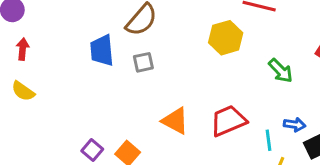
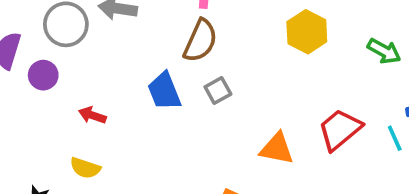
red arrow: (23, 49) -> (92, 115), moved, turned -60

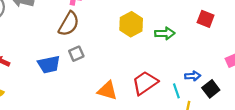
green arrow: (384, 51) -> (165, 33), moved, turned -36
blue trapezoid: (164, 91) -> (49, 64), moved, turned -85

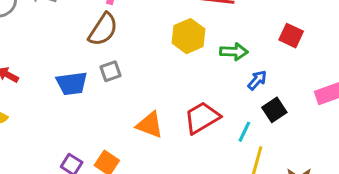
blue arrow: (193, 76) -> (257, 80), moved, turned -48
black square: (211, 89) -> (274, 110), moved
cyan line: (176, 91) -> (244, 132), turned 40

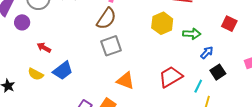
gray square: (111, 71) -> (111, 46), size x1.5
blue trapezoid: (72, 83) -> (63, 70), moved, turned -30
orange triangle: (150, 125) -> (125, 81), moved

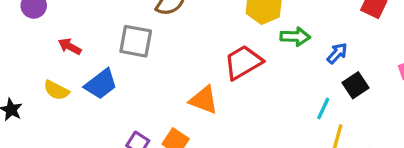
green arrow: (192, 34) -> (295, 37), moved
gray square: (111, 46) -> (136, 41), moved, turned 30
red trapezoid: (171, 77) -> (243, 62), moved

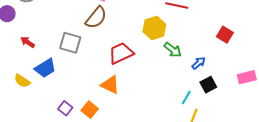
green arrow: (295, 37) -> (173, 50), turned 30
red trapezoid: (243, 62) -> (121, 53), moved
yellow semicircle: (56, 90) -> (22, 81), moved

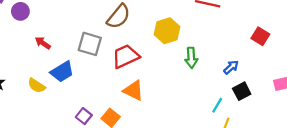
yellow hexagon: (154, 28) -> (167, 31), moved
green arrow: (173, 50) -> (191, 58), moved, turned 48
red trapezoid: (121, 53) -> (126, 56), moved

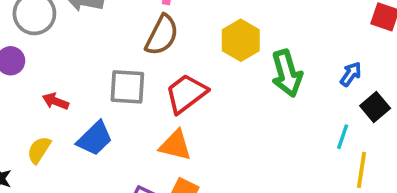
green arrow: (191, 58) -> (287, 73), size x1.4
yellow semicircle: (37, 86) -> (39, 150), moved, turned 102
orange triangle: (133, 90) -> (175, 145), moved

